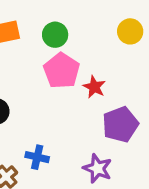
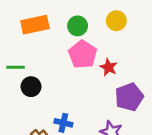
yellow circle: (130, 31) -> (116, 21), moved

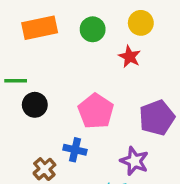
pink pentagon: (83, 54) -> (96, 111), moved
red star: (109, 67) -> (130, 57), moved

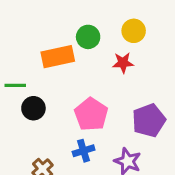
orange rectangle: (40, 28) -> (58, 57), moved
red star: (130, 57) -> (123, 63), turned -30
blue cross: (75, 150) -> (84, 151), moved, turned -30

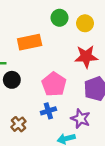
green circle: (88, 37) -> (59, 18), moved
red star: (123, 63) -> (86, 57), moved, size x1.5

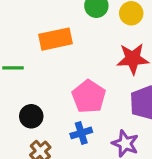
black circle: (12, 80) -> (31, 116), moved

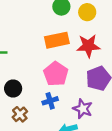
orange rectangle: (55, 39) -> (57, 40), moved

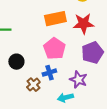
brown cross: (20, 114) -> (33, 85), moved

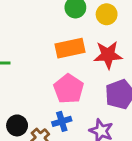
black circle: (16, 62) -> (17, 125), moved

